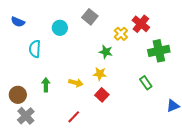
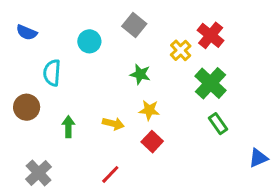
green cross: (159, 51) -> (211, 83), moved, turned -35
green star: (106, 52) -> (140, 74), moved
brown circle: (18, 95) -> (27, 107), moved

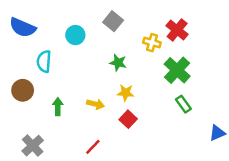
blue semicircle: (27, 32) -> (23, 28), size x1.5
yellow cross: (181, 50) -> (152, 43), turned -30

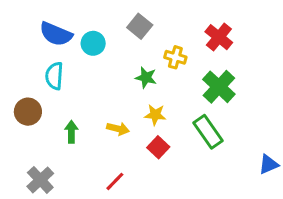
blue semicircle: (23, 28) -> (56, 34), moved
yellow cross: (152, 43) -> (175, 57), moved
green rectangle: (183, 104) -> (208, 132), moved, size x1.5

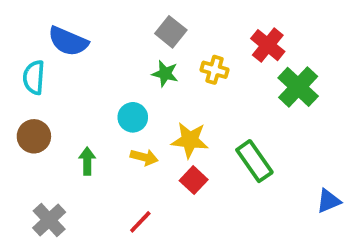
cyan circle: (93, 43) -> (133, 117), moved
cyan semicircle: (54, 76) -> (34, 77), moved
green star: (146, 77) -> (165, 74), moved
green cross: (219, 87) -> (298, 87), moved
yellow star: (155, 115) -> (190, 140), size x1.4

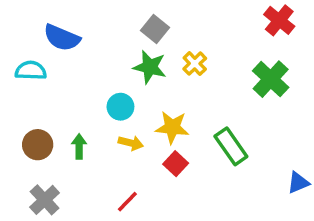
red cross: (268, 45) -> (279, 20), moved
yellow cross: (214, 70) -> (195, 64), turned 30
green star: (165, 74) -> (150, 67), size x1.4
cyan semicircle: (34, 77) -> (31, 70), turned 88
brown circle: (34, 136) -> (38, 145), moved

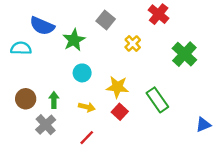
red cross: (279, 20) -> (159, 14), moved
green star: (150, 67) -> (74, 40), moved, turned 30
yellow arrow: (131, 143) -> (87, 107), moved
gray cross: (45, 200) -> (46, 125), moved

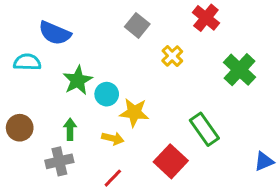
green star: (74, 40) -> (78, 80), moved
yellow star: (117, 87) -> (134, 112), moved
brown circle: (26, 99) -> (20, 128), moved
red square: (120, 112) -> (171, 161), moved, size x1.5
gray cross: (46, 125) -> (59, 161), turned 30

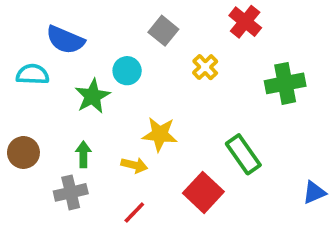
green cross: (240, 70) -> (285, 83), turned 36
cyan circle: (107, 94) -> (127, 71), moved

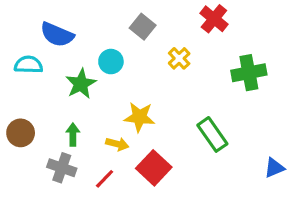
gray cross: (71, 192) -> (62, 168), turned 32
red square: (203, 192) -> (154, 168), moved
red line: (134, 212) -> (105, 179), moved

